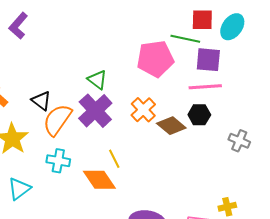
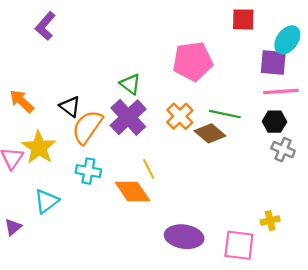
cyan ellipse: (232, 27) -> (287, 40), moved
green line: (185, 39) -> (225, 114), moved
purple square: (208, 60) -> (273, 62), moved
pink line: (205, 87) -> (281, 92), moved
black hexagon: (199, 115) -> (274, 122), moved

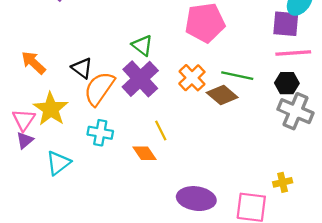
gray cross: (283, 150) -> (296, 111), size x1.5
orange diamond: (132, 192) -> (145, 153), size x0.7
purple triangle: (13, 227) -> (25, 140), moved

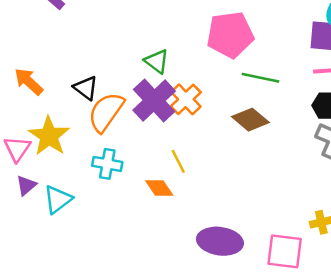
green line: (237, 76) -> (261, 78), moved
orange cross: (192, 78) -> (186, 99), moved
purple triangle: (25, 140) -> (26, 185), moved

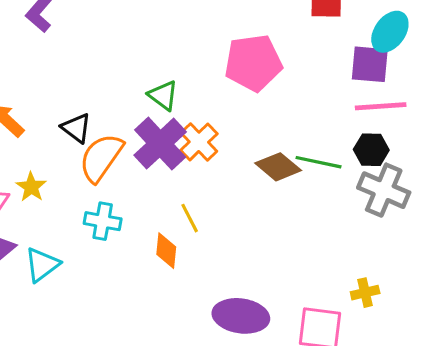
green line: (261, 78) -> (318, 162), moved
yellow star: (49, 136) -> (31, 187), size x0.6
orange diamond: (159, 188) -> (166, 251), turned 40

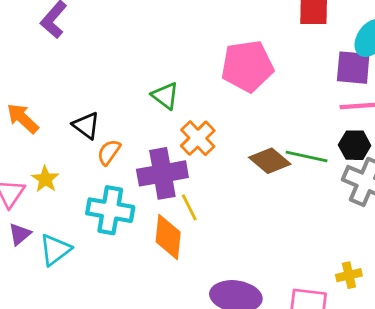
purple cross: (160, 144) -> (162, 173), moved, turned 33
orange semicircle: (101, 158) -> (109, 152), size x0.6
cyan cross: (103, 221) -> (110, 210), size x1.4
orange diamond: (166, 251) -> (168, 237), size x1.4

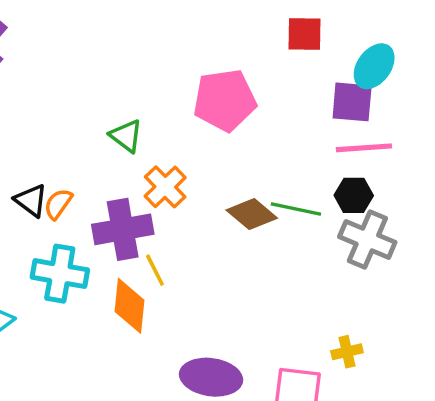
black triangle: (86, 125) -> (31, 200), moved

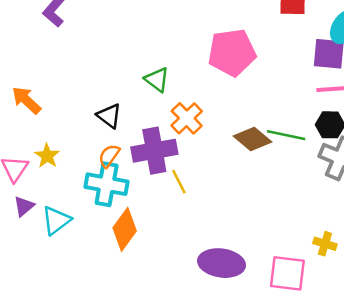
black triangle: (31, 200) -> (109, 116), moved
orange semicircle: (58, 204) -> (109, 156), moved
orange diamond: (129, 306) -> (125, 229), moved, turned 30
yellow cross: (347, 352) -> (325, 244), turned 30

